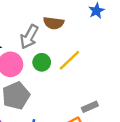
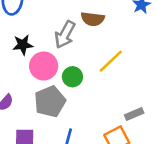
green circle: (42, 62) -> (72, 77), moved

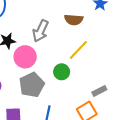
brown semicircle: (93, 19) -> (74, 20), moved
green circle: (72, 77) -> (62, 72), moved

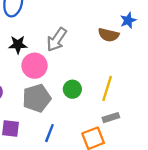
brown semicircle: (74, 20) -> (109, 35), moved
yellow line: (78, 50) -> (107, 88), moved, turned -35

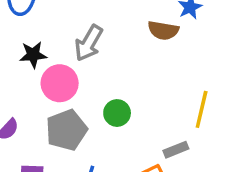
yellow line: (107, 88) -> (202, 109), moved

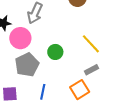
yellow line: (202, 109) -> (91, 44), moved, turned -50

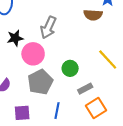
gray rectangle: (91, 70) -> (85, 89), moved

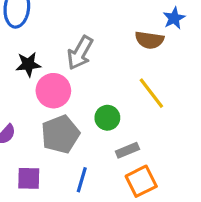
yellow line: (108, 60) -> (151, 93), moved

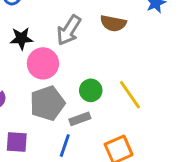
brown semicircle: (149, 40) -> (113, 23), moved
yellow line: (151, 93) -> (130, 95), moved
gray rectangle: (127, 150) -> (80, 119), moved

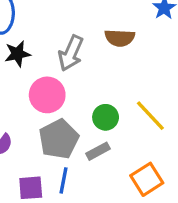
black star: (21, 38) -> (18, 54), moved
blue line: (65, 146) -> (63, 180), moved

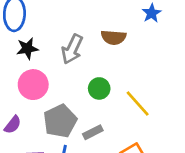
pink circle: (47, 95) -> (33, 85), moved
green circle: (106, 117) -> (99, 88), moved

